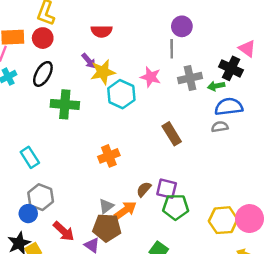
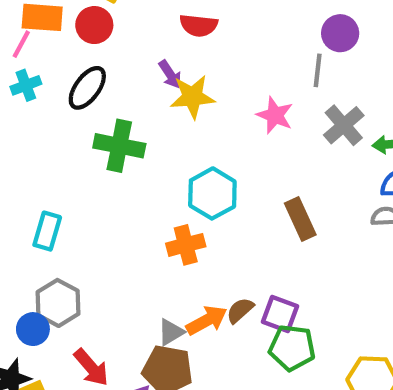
gray cross: (190, 78) -> (344, 125), turned -35
cyan hexagon: (121, 94) -> (212, 193), moved
cyan rectangle: (30, 157) -> (47, 231), turned 42
orange arrow: (125, 210) -> (207, 320), moved

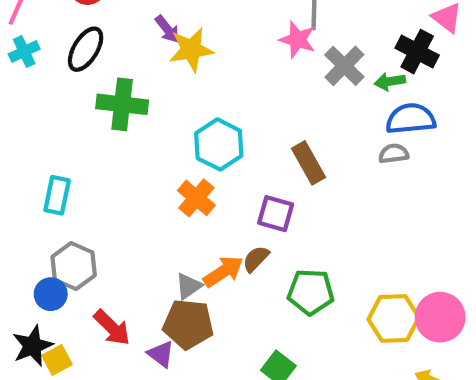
pink star: (275, 115) -> (297, 40), moved
orange cross: (186, 245) -> (196, 198), turned -30
purple square: (280, 314) -> (276, 214), moved

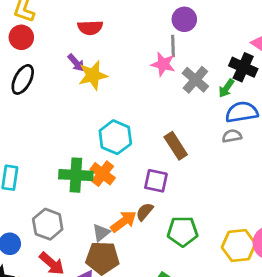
green arrow: (390, 82) -> (226, 88), turned -42
green cross: (122, 104) -> (76, 175), moved
gray hexagon: (74, 266) -> (48, 224), moved

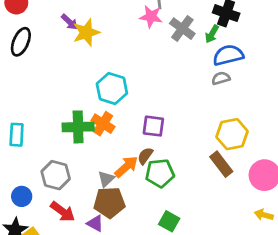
brown rectangle: (176, 146) -> (221, 164), moved
green pentagon: (183, 231) -> (160, 173), moved
yellow hexagon: (239, 246) -> (232, 134), moved

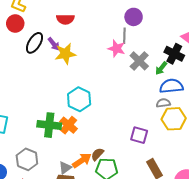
black ellipse: (21, 42) -> (34, 43), moved
purple square: (153, 126) -> (139, 135), moved
yellow hexagon: (232, 134) -> (174, 119), moved

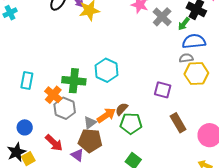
cyan hexagon: (79, 99) -> (106, 70), moved
orange cross: (69, 125) -> (53, 95), moved
gray hexagon: (27, 159) -> (65, 108), moved

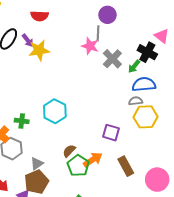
green cross: (74, 81) -> (22, 121), size x0.6
orange arrow: (106, 115) -> (93, 160), moved
green pentagon: (131, 123) -> (78, 166), turned 30
brown pentagon: (90, 141) -> (36, 182), turned -30

